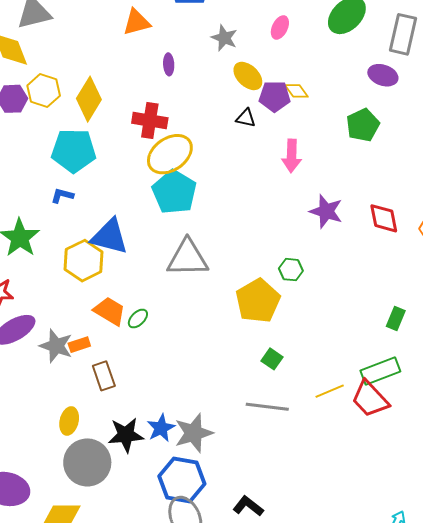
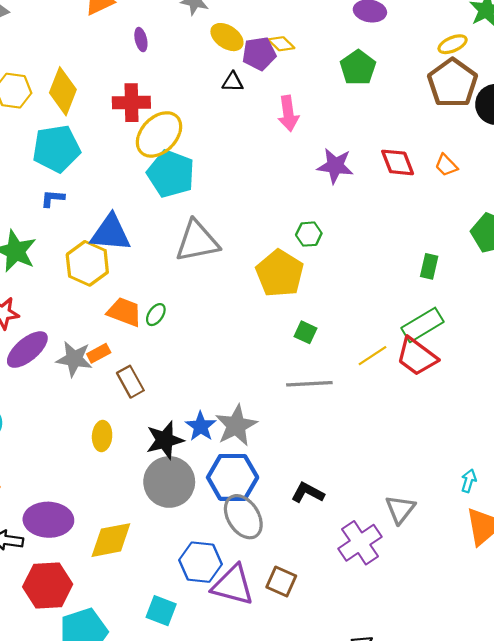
gray circle: (87, 462) -> (169, 482), moved

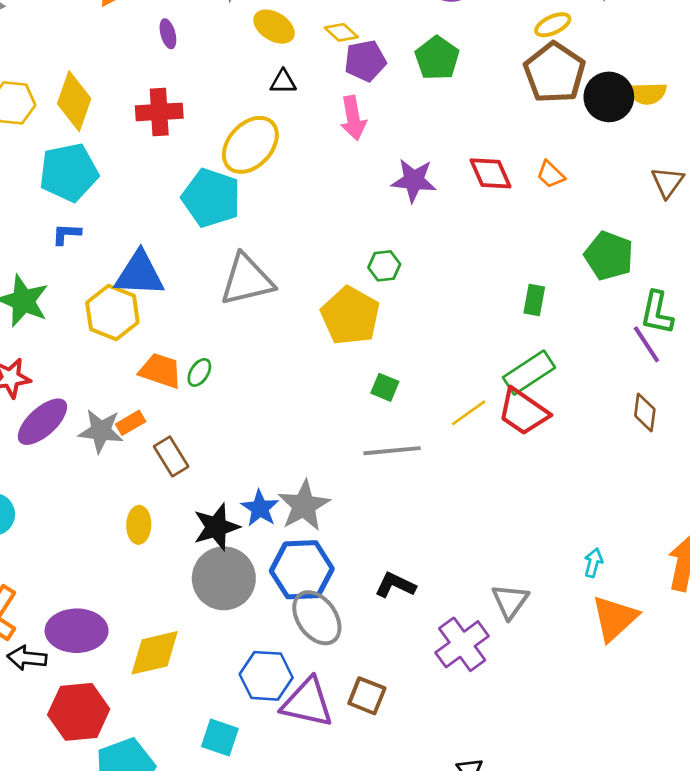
purple pentagon: (259, 54) -> (365, 61), moved
yellow ellipse: (159, 134) -> (250, 145), moved

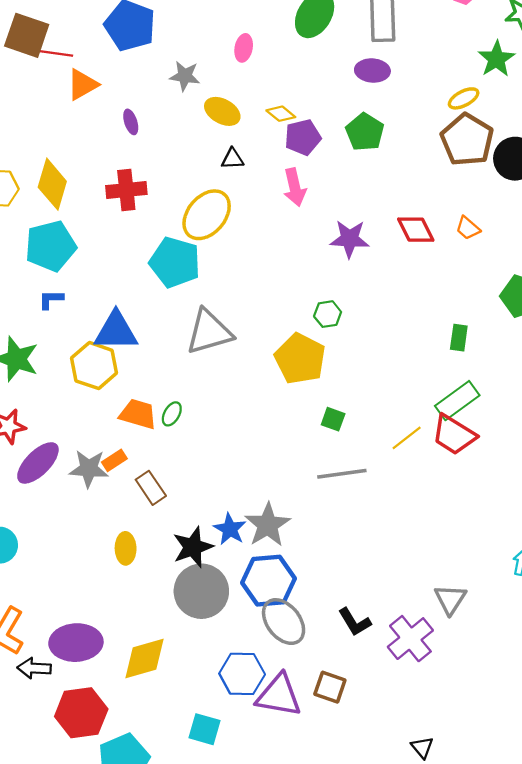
black L-shape: (395, 585) -> (355, 622), moved, turned -144

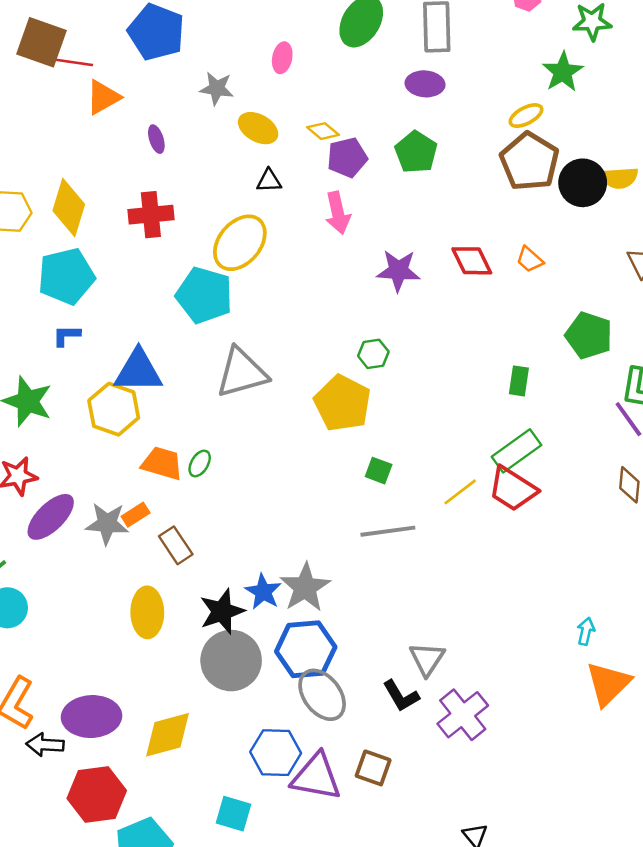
yellow ellipse: (126, 548) -> (147, 612), size x1.4
gray triangle: (450, 599) -> (427, 659), moved

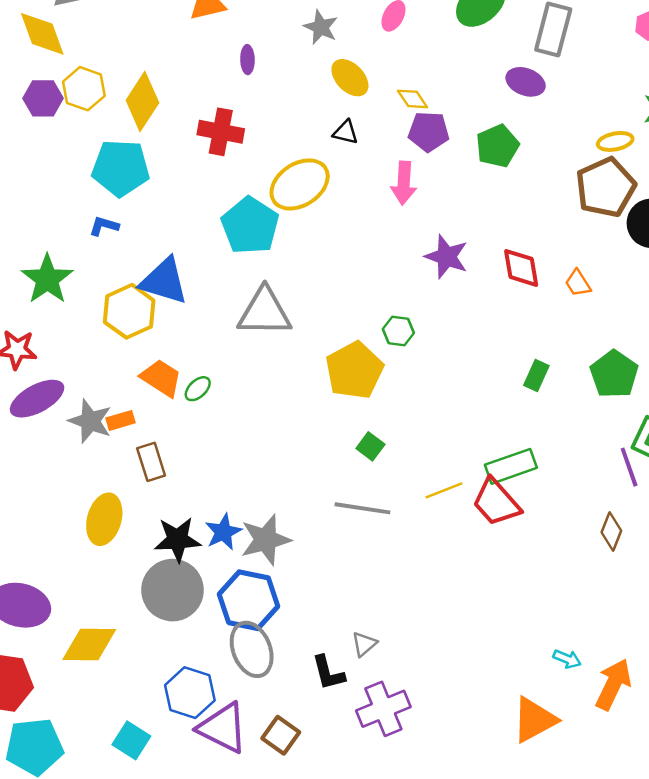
green rectangle: (519, 381) -> (536, 375), moved
cyan arrow: (586, 631) -> (567, 659), moved, turned 84
gray triangle: (427, 659) -> (364, 644), size x0.7

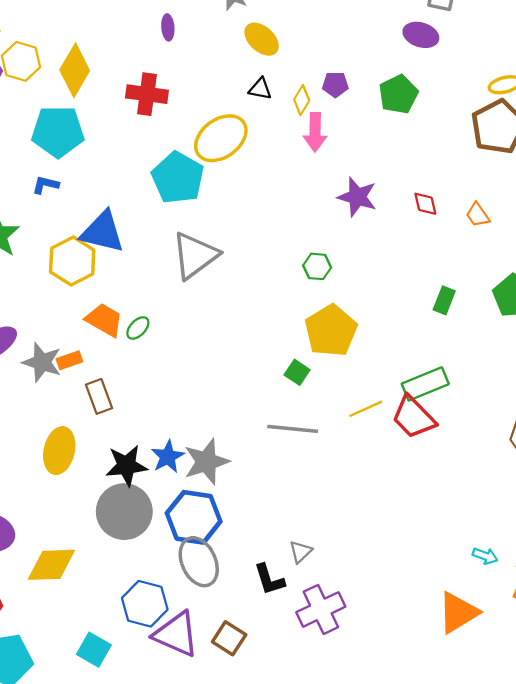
yellow diamond: (412, 99) -> (302, 100), moved, turned 68
purple pentagon: (429, 132) -> (335, 84), size x0.7
red diamond: (521, 268) -> (425, 204), size x0.7
gray triangle: (265, 312) -> (195, 255), turned -34
yellow pentagon: (354, 370) -> (331, 331), moved

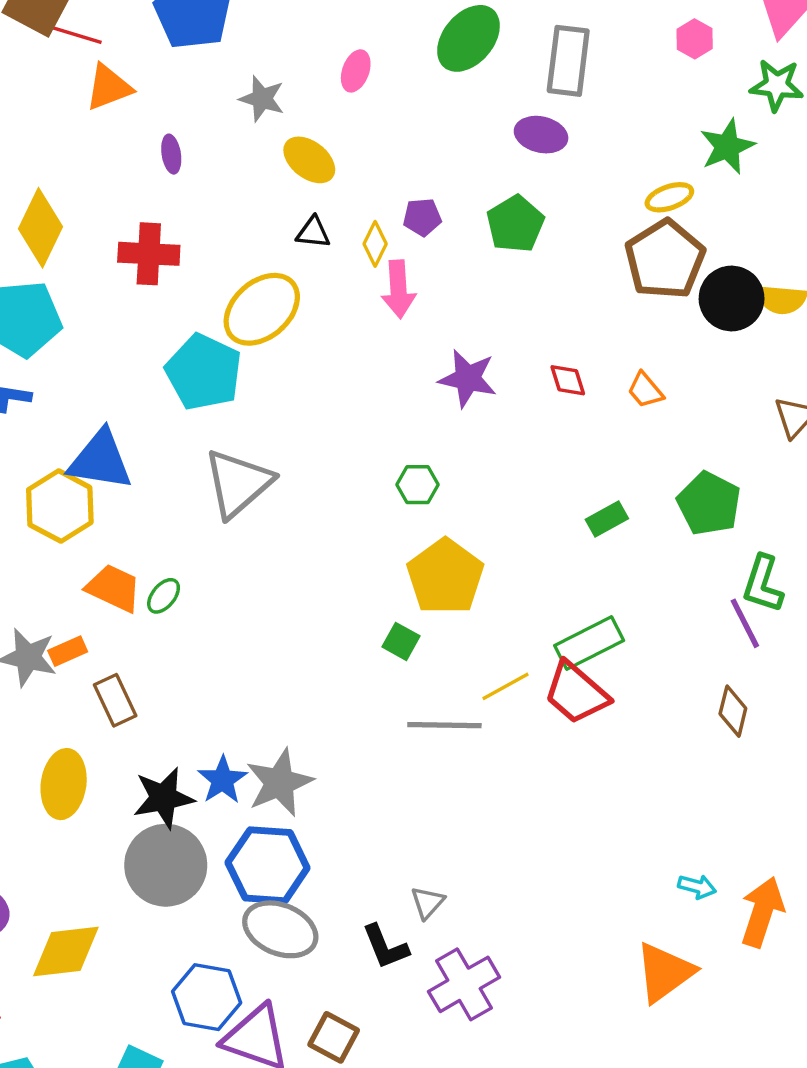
green rectangle: (444, 300) -> (607, 519), turned 44
gray line: (293, 429) -> (444, 725), moved
gray ellipse: (199, 562) -> (280, 929), turned -39

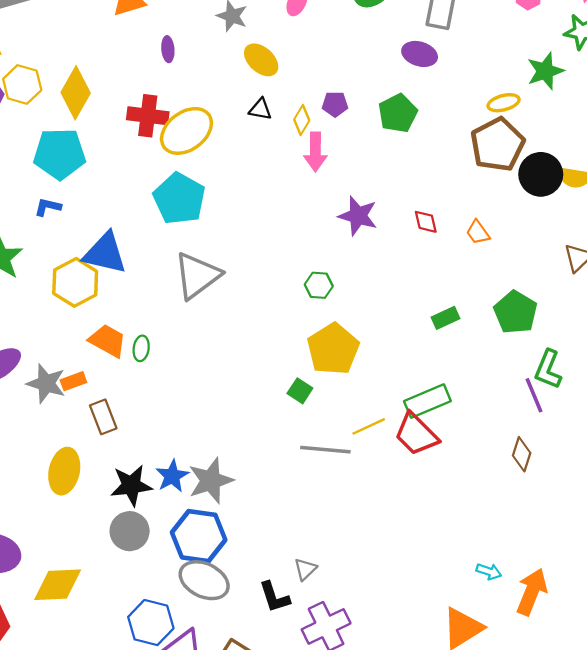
yellow ellipse: (262, 309) -> (186, 131), moved
green ellipse: (164, 596) -> (141, 348), turned -35
gray circle: (166, 865) -> (130, 531), size x0.7

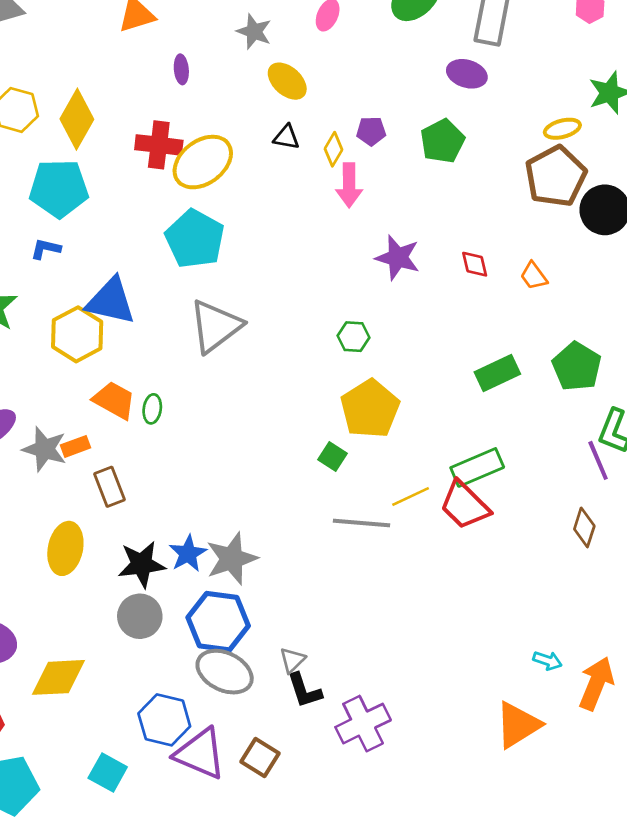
green rectangle: (445, 318) -> (497, 373), size x1.4
gray triangle: (305, 569) -> (292, 660), moved

